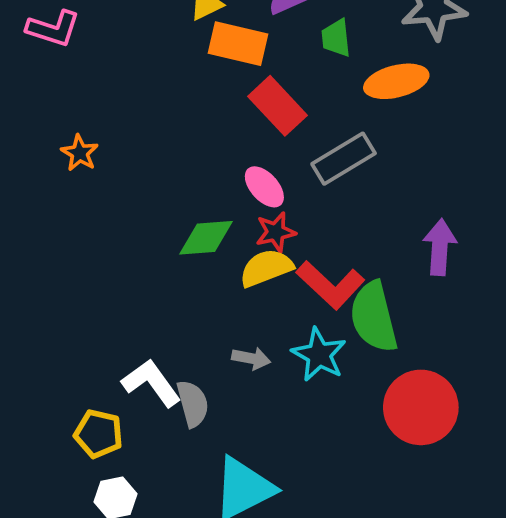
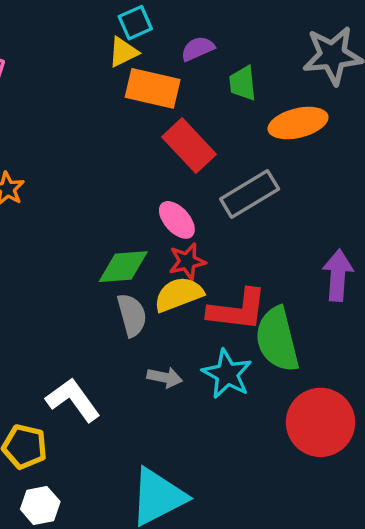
red L-shape: (330, 285) -> (237, 310), turned -36
gray semicircle: (193, 404) -> (132, 315), moved

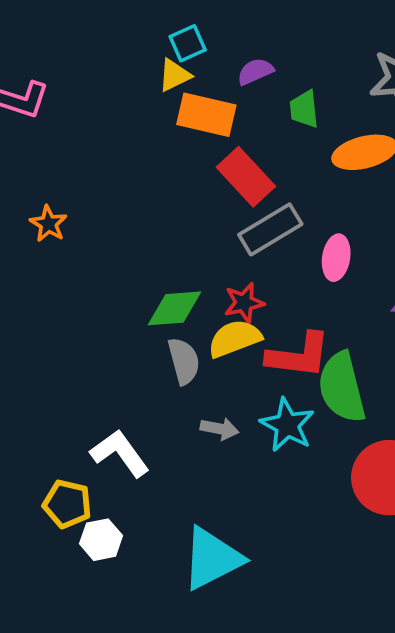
gray rectangle: (250, 194) -> (270, 229), moved
pink ellipse: (177, 220) -> (336, 258), moved, turned 51
white hexagon: (40, 505) -> (101, 540), moved

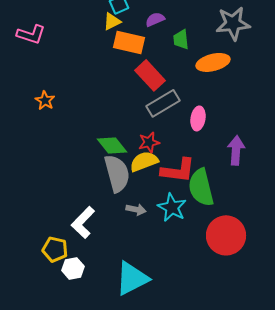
green diamond: (174, 308) -> (112, 145), turned 56
gray semicircle: (184, 361) -> (117, 173), size x1.5
white L-shape: (120, 453) -> (83, 222), turned -100

